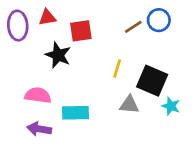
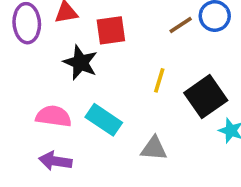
black square: (152, 81) -> (206, 97), turned 32
gray triangle: (129, 105) -> (154, 148), moved
cyan rectangle: (75, 113) -> (104, 120), moved, turned 35

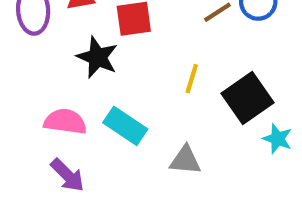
purple arrow: (55, 161) -> (67, 175), turned -144

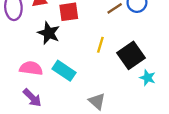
gray triangle: (185, 160) -> (97, 101), moved, turned 36

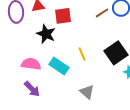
yellow line: (100, 45) -> (82, 54), moved, turned -40

